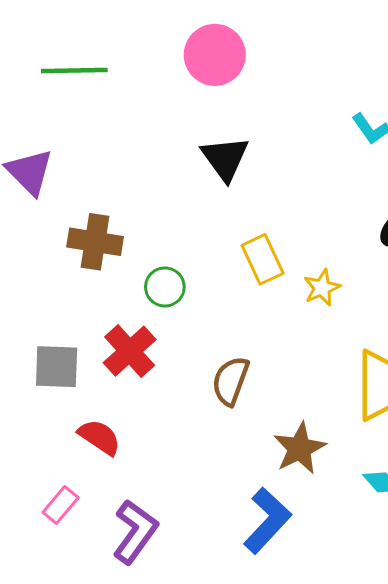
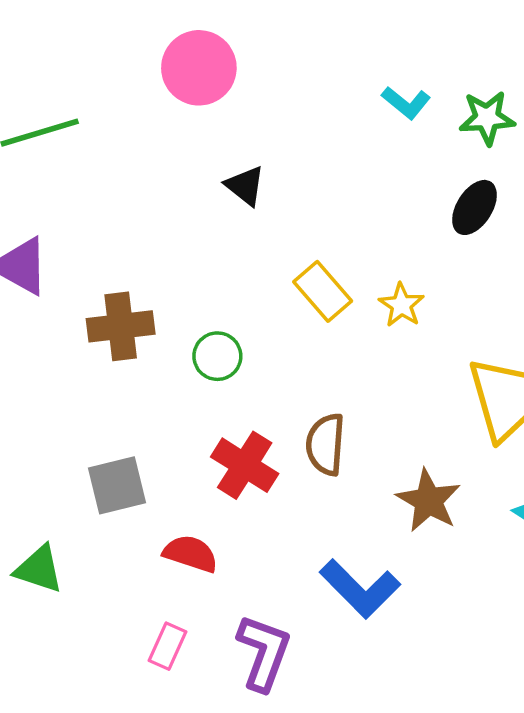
black triangle: (225, 158) -> (245, 186), size x0.7
red cross: (130, 351) -> (245, 465), moved
blue L-shape: (267, 521) -> (360, 589), moved, turned 108

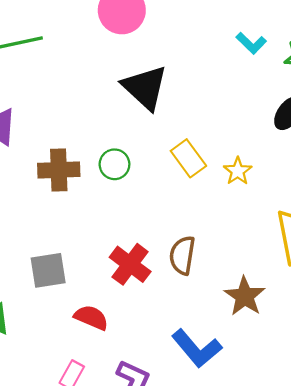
black triangle: (245, 186) -> (145, 87), size x1.8
green circle: (217, 356) -> (114, 164), moved

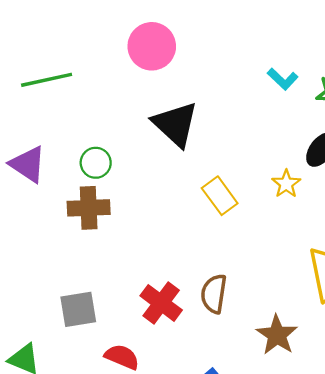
green circle: (114, 164) -> (96, 163), moved
yellow star: (238, 171) -> (286, 184), moved

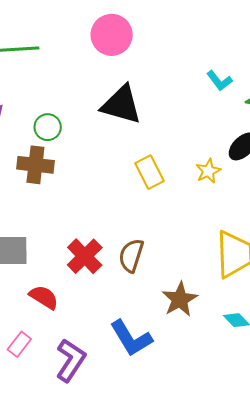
black triangle: (175, 124) -> (121, 105), turned -36

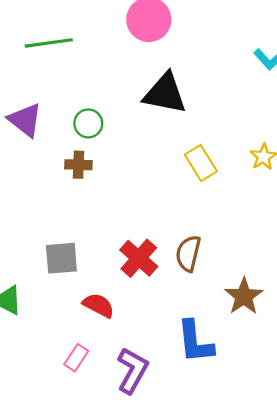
brown cross: (35, 165) -> (78, 165), size x0.7
blue L-shape: (131, 338) -> (195, 342), turned 30

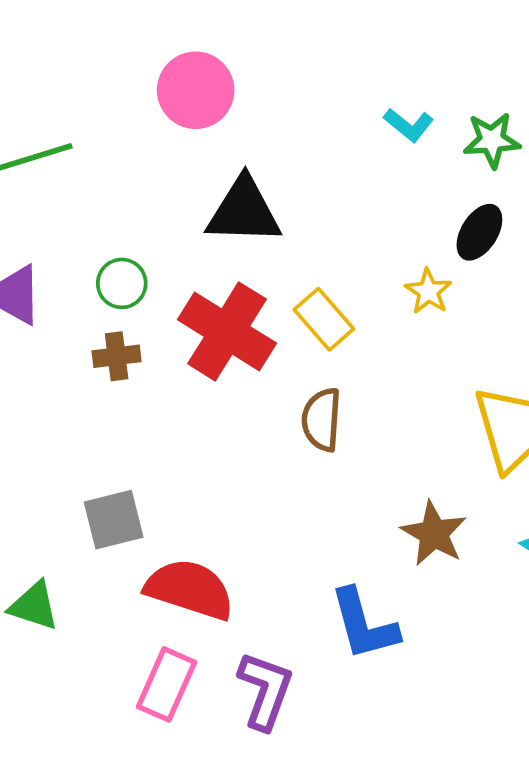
brown semicircle: (188, 253) -> (322, 420), moved
red cross: (139, 258) -> (227, 331), moved, size x1.4
red semicircle: (98, 305) -> (190, 589), size x1.6
pink rectangle: (76, 358) -> (166, 684), size x1.5

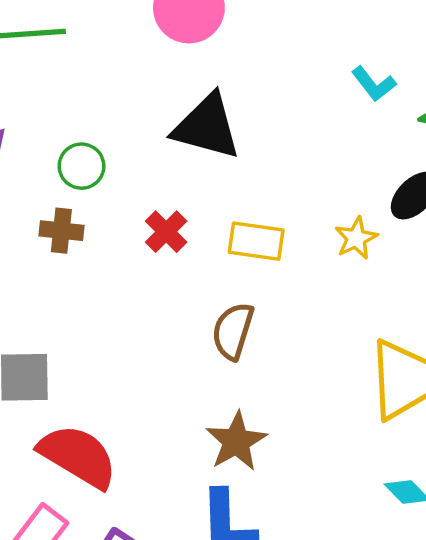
yellow rectangle: (324, 319) -> (256, 241), turned -54
red cross: (227, 331) -> (166, 232), size x0.5
brown star: (434, 534) -> (236, 441), moved

